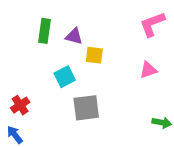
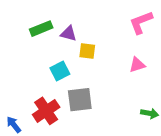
green rectangle: (44, 31) -> (41, 29), turned 60
red cross: (20, 105) -> (46, 111), moved, size x1.5

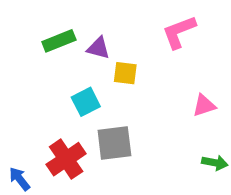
pink L-shape: (141, 22) -> (179, 32), moved
pink triangle: (137, 65) -> (204, 105), moved

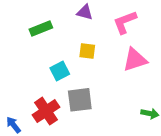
purple triangle: (98, 48) -> (85, 12), moved
pink triangle: (204, 105) -> (135, 60), moved, size x1.5

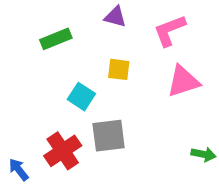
cyan square: (60, 71) -> (81, 97), turned -30

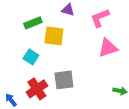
yellow square: (119, 69) -> (54, 36), moved, size x1.5
cyan square: (81, 97) -> (31, 57), moved

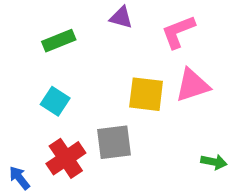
yellow square: (54, 36) -> (146, 94), moved

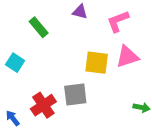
green rectangle: (59, 41) -> (39, 27), turned 72
cyan square: (55, 101) -> (15, 63), moved

